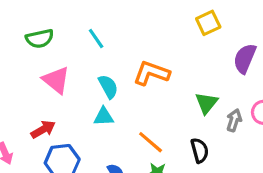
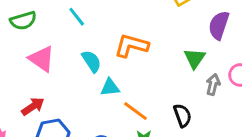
green triangle: (206, 103) -> (195, 58), moved
cyan triangle: (104, 117) -> (110, 87), moved

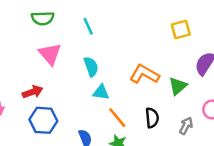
orange L-shape: (131, 46) -> (144, 74), moved
gray arrow: (213, 84) -> (186, 126), moved
black semicircle: (183, 115) -> (152, 118), moved

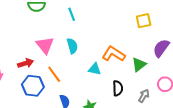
pink triangle: (50, 54) -> (45, 45), moved
cyan triangle: (101, 92) -> (95, 69), moved
orange line: (117, 118) -> (54, 74), moved

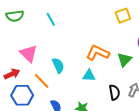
cyan semicircle: (72, 46) -> (58, 65), moved
cyan triangle: (95, 69) -> (89, 76), moved
black semicircle: (118, 88) -> (114, 92), moved

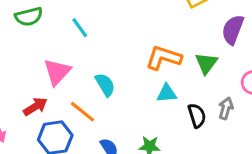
cyan line: (51, 19) -> (80, 28), moved
pink triangle: (29, 53) -> (57, 72), turned 36
cyan triangle: (89, 76) -> (167, 93), moved

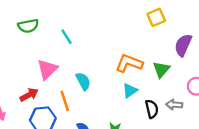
cyan triangle: (167, 93) -> (130, 91), turned -35
gray arrow: (226, 108) -> (174, 105), turned -105
orange line: (83, 112) -> (65, 101), turned 30

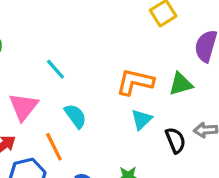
cyan line: (67, 37) -> (55, 69), moved
green triangle: (161, 69) -> (181, 84), turned 42

